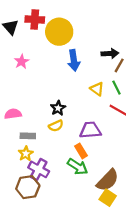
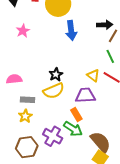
yellow triangle: (97, 89) -> (93, 75), moved
yellow semicircle: (56, 126) -> (54, 91), size x1.5
purple cross: (39, 169) -> (53, 136), moved
brown semicircle: (108, 180) -> (101, 142), turned -85

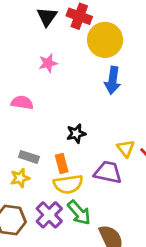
pink semicircle: (14, 79) -> (22, 103), moved
yellow semicircle: (54, 91) -> (68, 184), moved
orange rectangle: (76, 114) -> (62, 164), moved

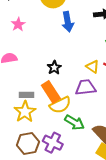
orange rectangle: (62, 164) -> (51, 92), size x1.5
yellow star: (20, 178) -> (25, 112), size x1.5
purple cross: (49, 215) -> (53, 143), moved

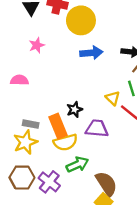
blue arrow: (68, 22) -> (91, 53), turned -96
yellow triangle: (93, 67) -> (113, 98), moved
black star: (54, 68) -> (75, 109), moved
green arrow: (74, 123) -> (77, 164), turned -66

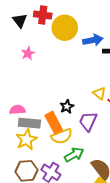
blue arrow: (91, 53) -> (93, 40), moved
pink semicircle: (19, 80) -> (17, 110), moved
gray rectangle: (31, 124) -> (29, 123), size x1.5
purple trapezoid: (97, 129) -> (88, 121), turned -65

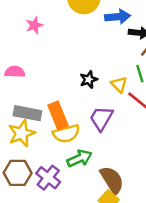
black star: (67, 107) -> (89, 80), moved
pink semicircle: (17, 110) -> (15, 72), moved

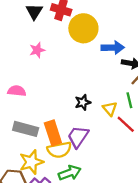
purple trapezoid: (101, 118) -> (78, 137), moved
yellow star: (22, 133) -> (31, 162), moved

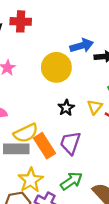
yellow circle: (83, 28) -> (56, 67), moved
yellow triangle: (110, 109) -> (95, 107), turned 35
yellow semicircle: (59, 150) -> (26, 133), moved

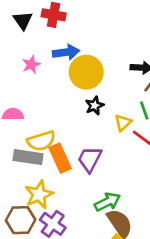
blue arrow: (82, 46) -> (66, 52), moved
black star: (66, 108) -> (95, 106), moved
green arrow: (71, 181) -> (107, 202), moved

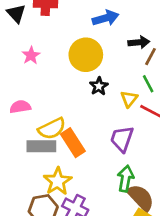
blue arrow: (66, 52) -> (105, 18), moved
purple trapezoid: (90, 159) -> (122, 139), moved
green arrow: (107, 202) -> (126, 179), turned -45

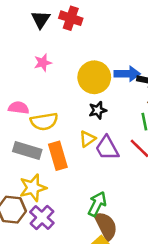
blue arrow: (105, 18) -> (127, 74), moved
yellow triangle: (129, 99) -> (87, 139), moved
yellow semicircle: (52, 129) -> (44, 121), moved
purple trapezoid: (122, 139) -> (107, 148), moved, turned -64

